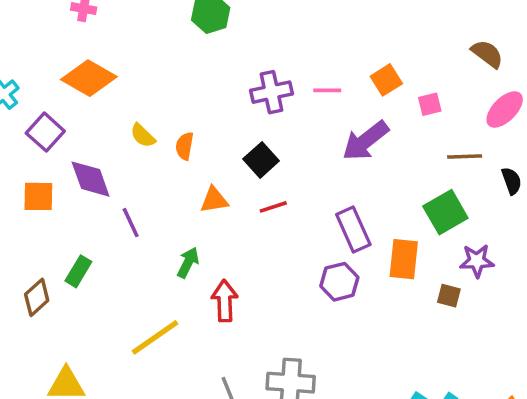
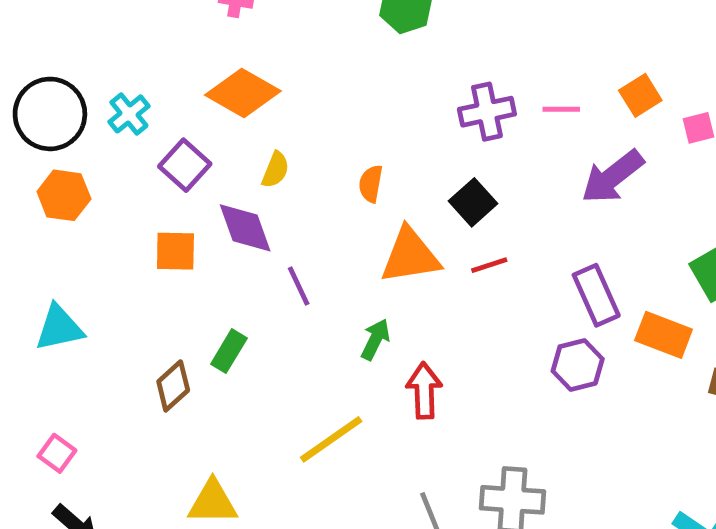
yellow semicircle: (143, 136) -> (275, 170), moved, turned -112
orange triangle: (214, 200) -> (410, 256), size x1.6
orange rectangle: (404, 259) -> (664, 335), turned -75

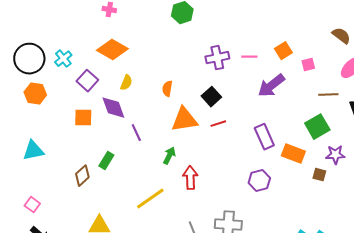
purple hexagon: (578, 365) -> (259, 181), moved

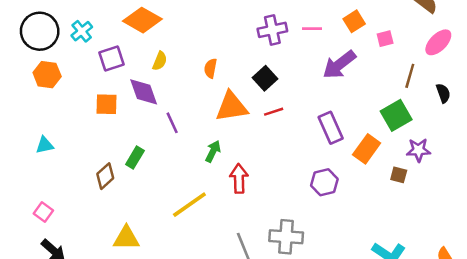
purple square: (87, 81) -> (111, 58), turned 30
brown line: (328, 95) -> (410, 76), turned -72
cyan triangle: (33, 151) -> (45, 145), size x0.7
orange rectangle: (293, 154) -> (367, 149), turned -75

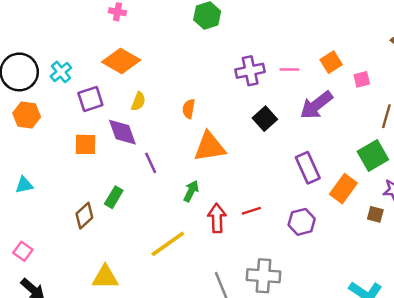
black square: (265, 78) -> (265, 119), moved
red line: (274, 112) -> (251, 211), moved

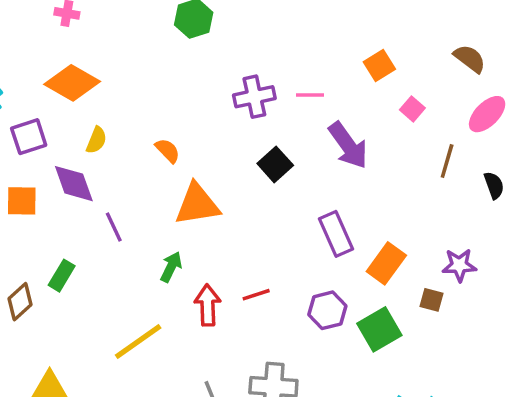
orange square: (331, 62) -> (379, 65), moved
pink square: (362, 79) -> (412, 109), turned -35
purple arrow: (316, 105) -> (348, 145), turned -88
orange semicircle: (189, 109) -> (168, 151), turned 126
green square: (373, 155) -> (379, 329), moved

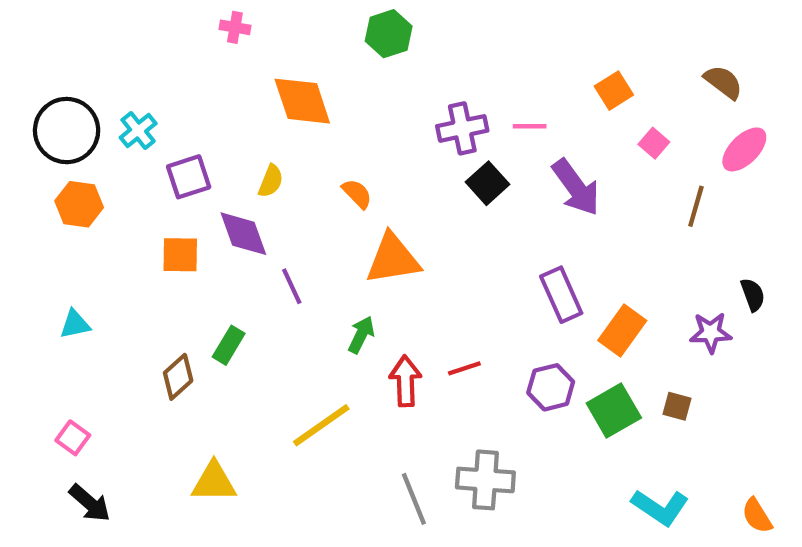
orange diamond: (72, 83) -> (302, 101), moved, turned 42
black square: (275, 164) -> (488, 183), moved
black semicircle: (494, 185) -> (753, 295), moved
brown square: (431, 300) -> (677, 406), moved

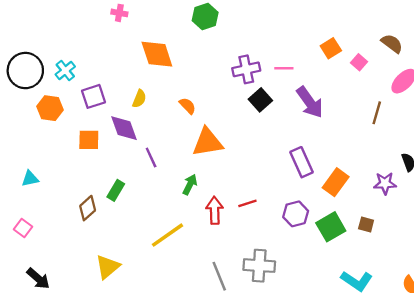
pink square: (654, 143) -> (359, 62), moved
orange hexagon: (79, 204) -> (50, 108), moved
pink square: (73, 438) -> (23, 228), moved
yellow triangle: (214, 482) -> (108, 267), turned -40

